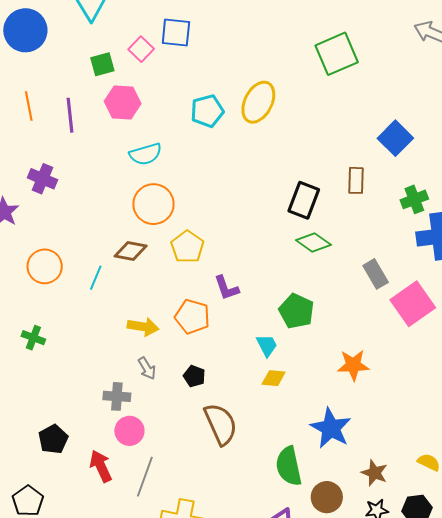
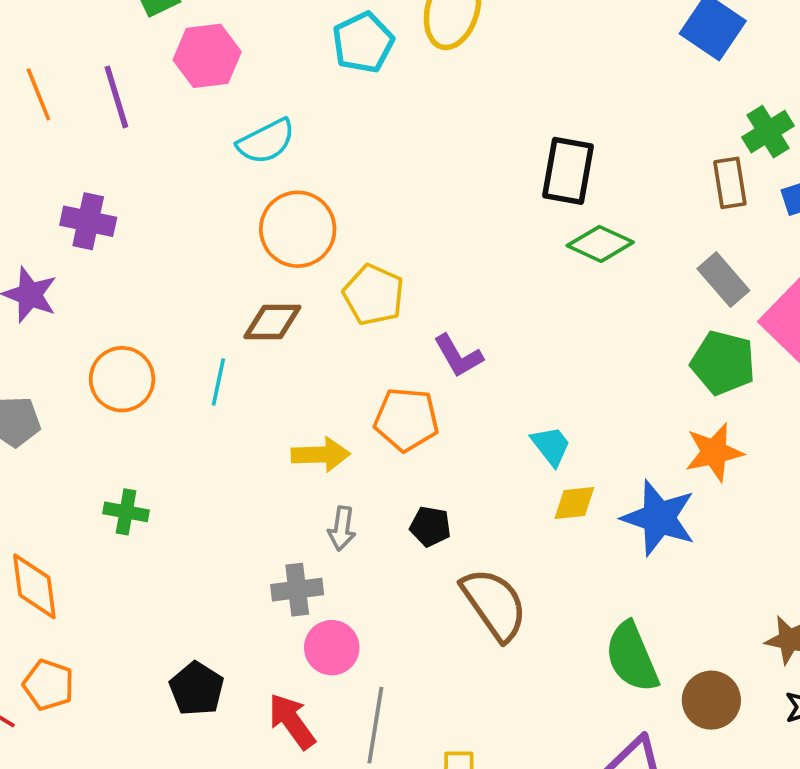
brown rectangle: (356, 180) -> (730, 183), moved
green pentagon: (296, 311) -> (723, 363), moved
gray arrow: (147, 368) -> (342, 528), turned 50
blue star: (331, 428) -> (659, 518), moved

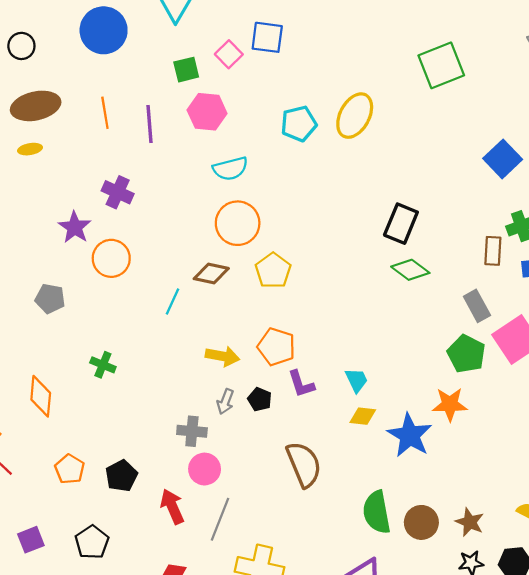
purple L-shape: (458, 356) -> (301, 384), moved
orange circle: (122, 379) -> (111, 258), moved
black pentagon: (430, 526) -> (260, 399), moved
orange pentagon: (48, 685) -> (70, 469), moved
brown circle: (711, 700) -> (421, 522), moved

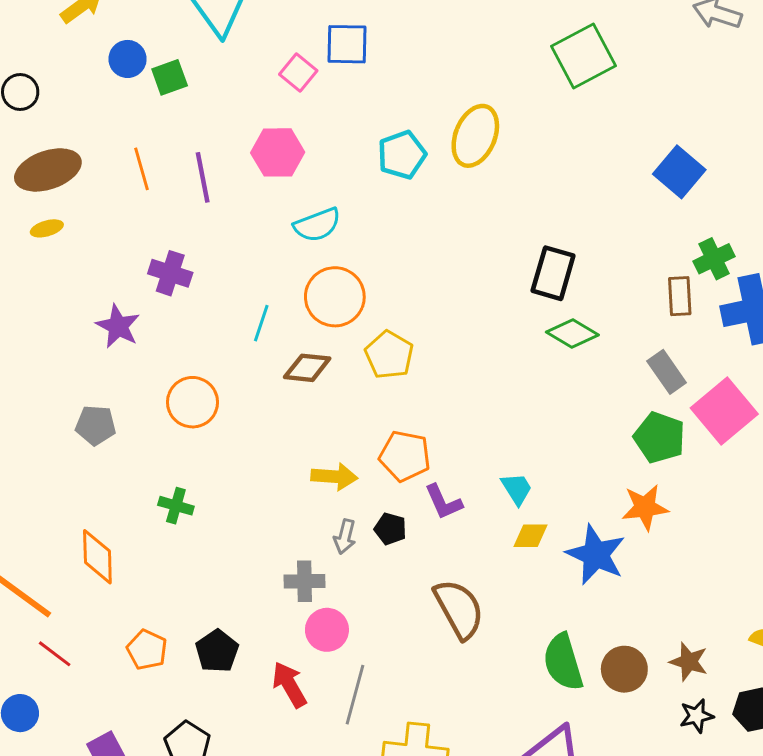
blue circle: (104, 30) -> (128, 59), size x0.6
green square: (186, 70) -> (170, 77), moved
orange circle: (111, 258) -> (193, 402), moved
cyan line: (173, 301) -> (261, 323), moved

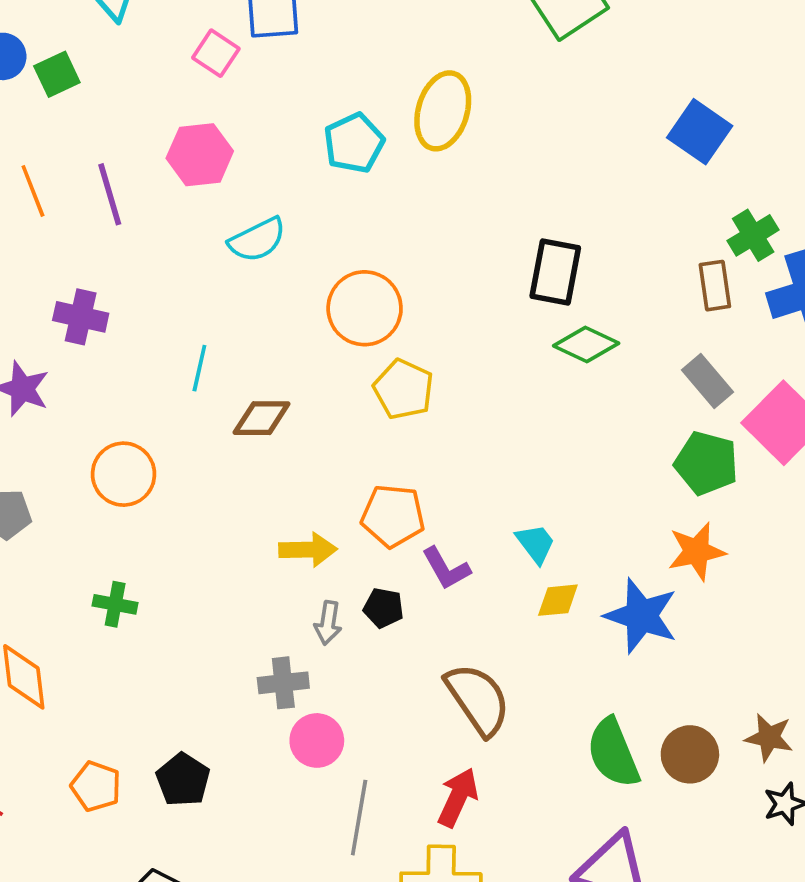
orange circle: (335, 297) -> (365, 308), moved
yellow pentagon: (389, 355) -> (403, 389), moved
red arrow: (289, 685) -> (458, 797), moved, turned 60

